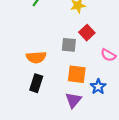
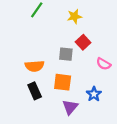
orange square: (77, 74) -> (63, 82), moved
black rectangle: (36, 83) -> (35, 91), turned -42

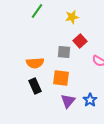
blue star: (94, 94) -> (90, 100), moved

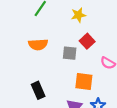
orange semicircle: (35, 63) -> (38, 44), moved
orange square: (61, 78) -> (84, 82), moved

